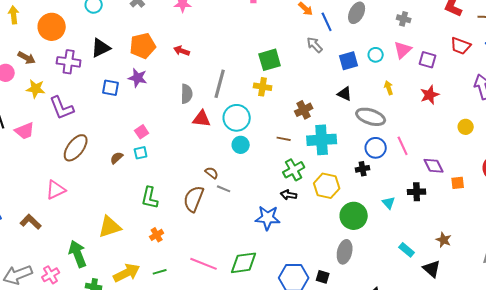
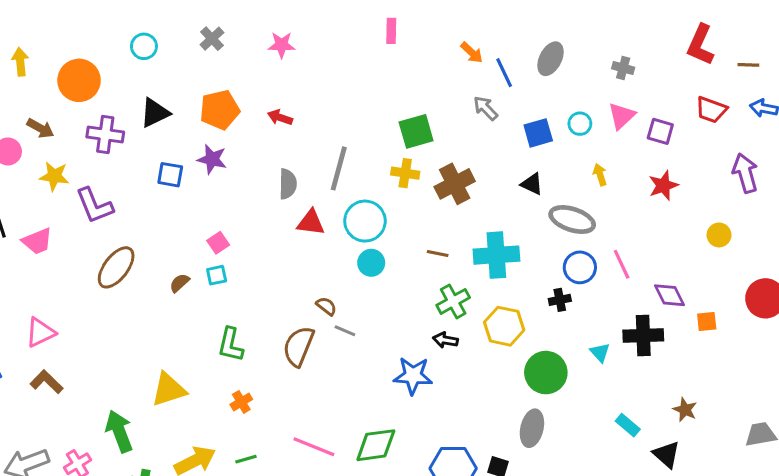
brown cross: (304, 110) -> (455, 184), moved, size x1.4
pink triangle: (56, 190) -> (40, 332), moved
black cross: (417, 192) -> (643, 335), size x1.4

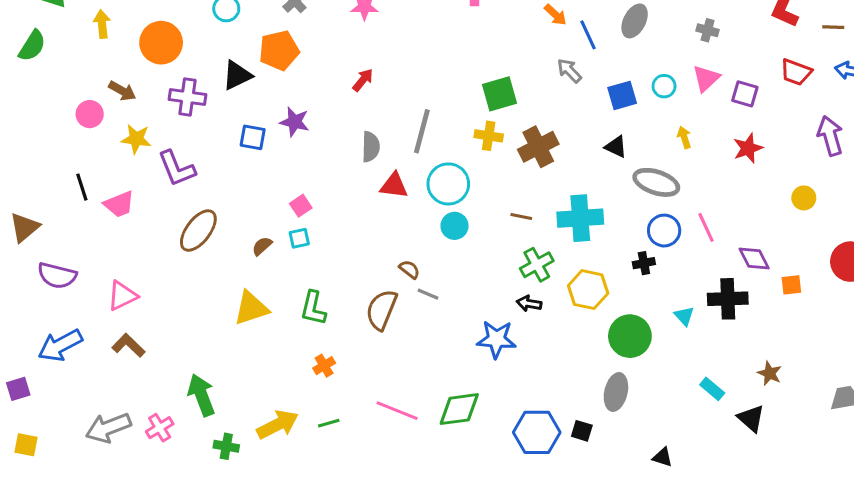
orange pentagon: (220, 110) -> (279, 50), moved
red arrow: (280, 117) -> (363, 80), turned 110
yellow triangle: (169, 390) -> (251, 308), moved

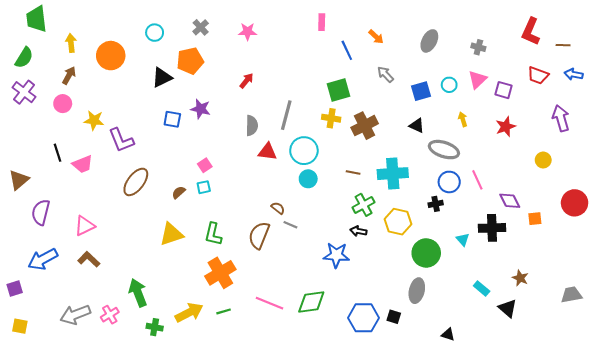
blue line: (588, 35) -> (347, 50), moved
brown arrow: (122, 91) -> (69, 75), moved, turned -90
purple cross: (187, 97) -> (24, 92), moved, turned 30
purple semicircle: (57, 276) -> (41, 212), turned 90
orange cross: (324, 366) -> (220, 273), size x2.0

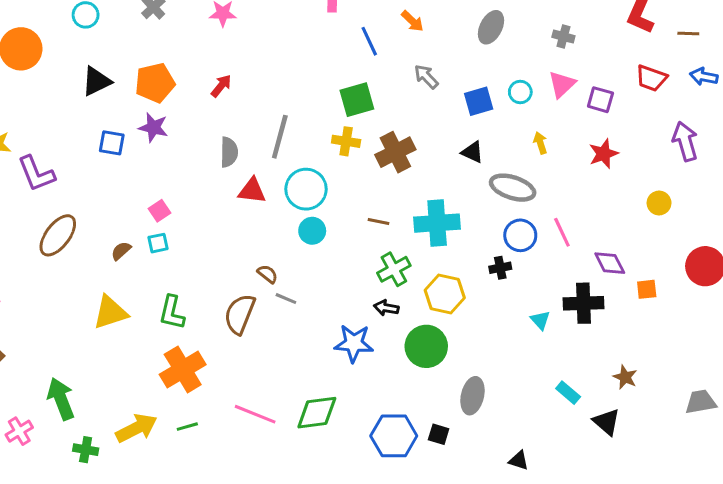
orange pentagon: (190, 61) -> (155, 83), moved
green circle: (426, 253) -> (426, 346), moved

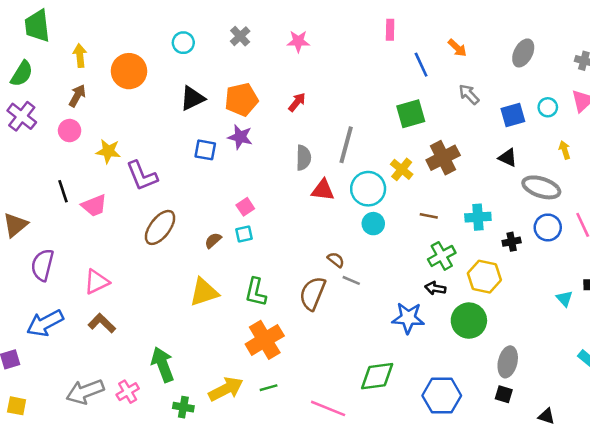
yellow cross: (346, 141) -> (402, 169), moved, turned 30
cyan cross: (437, 223) -> (478, 217), size x0.7
black cross: (500, 268) -> (512, 242), moved
pink line: (255, 414) -> (328, 408), moved
black square: (439, 434) -> (504, 394), moved

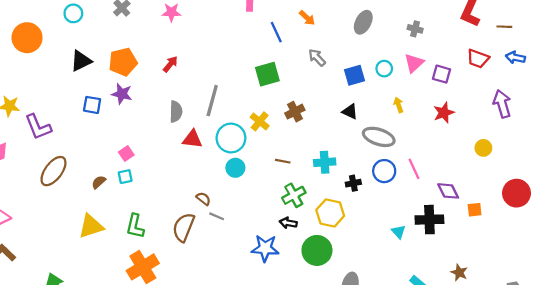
brown cross: (443, 158) -> (295, 112), size x0.7

